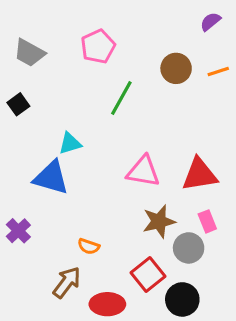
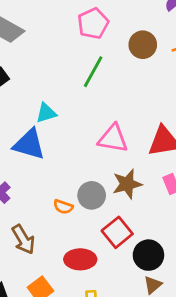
pink pentagon: (98, 47) -> (93, 23), moved
gray circle: (189, 248) -> (92, 195), moved
brown arrow: (67, 282) -> (23, 239), moved, turned 112

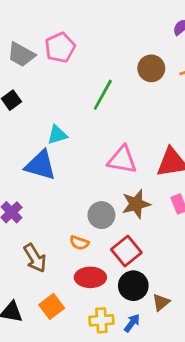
pink pentagon: (93, 23) -> (60, 48), moved
orange semicircle: (63, 207) -> (79, 243), moved
black circle: (148, 255) -> (133, 286), moved

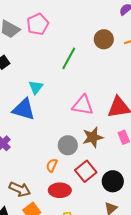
cyan triangle: (57, 135) -> (36, 87), turned -35
orange semicircle: (79, 243) -> (52, 165), turned 96
brown arrow: (35, 258) -> (20, 189), moved, turned -35
black circle: (133, 286) -> (113, 181), moved

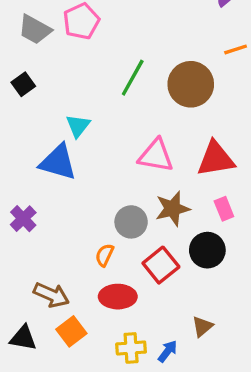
brown circle: (104, 39) -> (191, 84), moved, size x1.4
black circle: (113, 181) -> (207, 250), moved

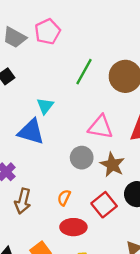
brown star: (173, 209) -> (112, 165), turned -30
gray circle: (131, 222) -> (82, 158), moved
brown arrow: (51, 295) -> (23, 201), moved, turned 80

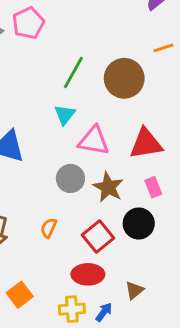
cyan triangle: (45, 106) -> (65, 115), moved
red ellipse: (73, 227) -> (88, 274), moved

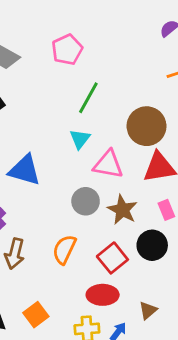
pink pentagon: (28, 23) -> (67, 50), moved
brown circle: (124, 78) -> (147, 126), moved
orange semicircle: (49, 228) -> (64, 249), size x1.5

